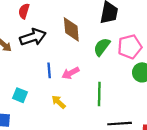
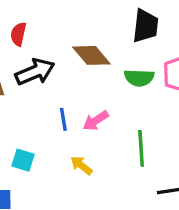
brown diamond: (71, 29) -> (91, 55), turned -30
green semicircle: (102, 47) -> (139, 78), turned -120

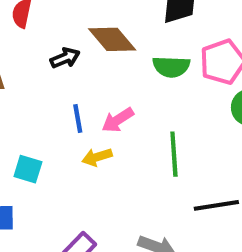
black arrow: (35, 72) -> (65, 58), moved, size x0.6
yellow arrow: (81, 165) -> (97, 157), moved, turned -55

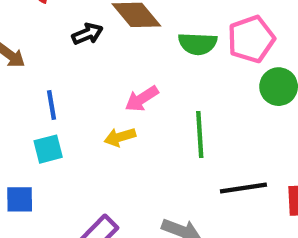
blue line: (78, 119) -> (52, 105), moved
cyan square: (28, 169) -> (48, 149), turned -32

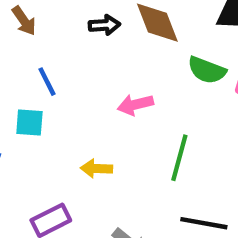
blue line: (52, 105) -> (47, 82), turned -36
yellow arrow: (120, 137) -> (97, 168), moved

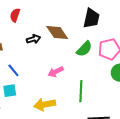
green semicircle: (207, 70) -> (84, 49), turned -54
yellow arrow: (97, 168) -> (45, 104), size x1.5

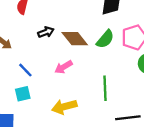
brown diamond: (57, 33) -> (75, 39), moved
pink arrow: (56, 72) -> (64, 67), moved

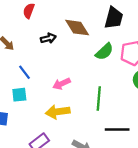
brown diamond: (75, 39) -> (77, 28), moved
pink arrow: (64, 67) -> (62, 84), moved

